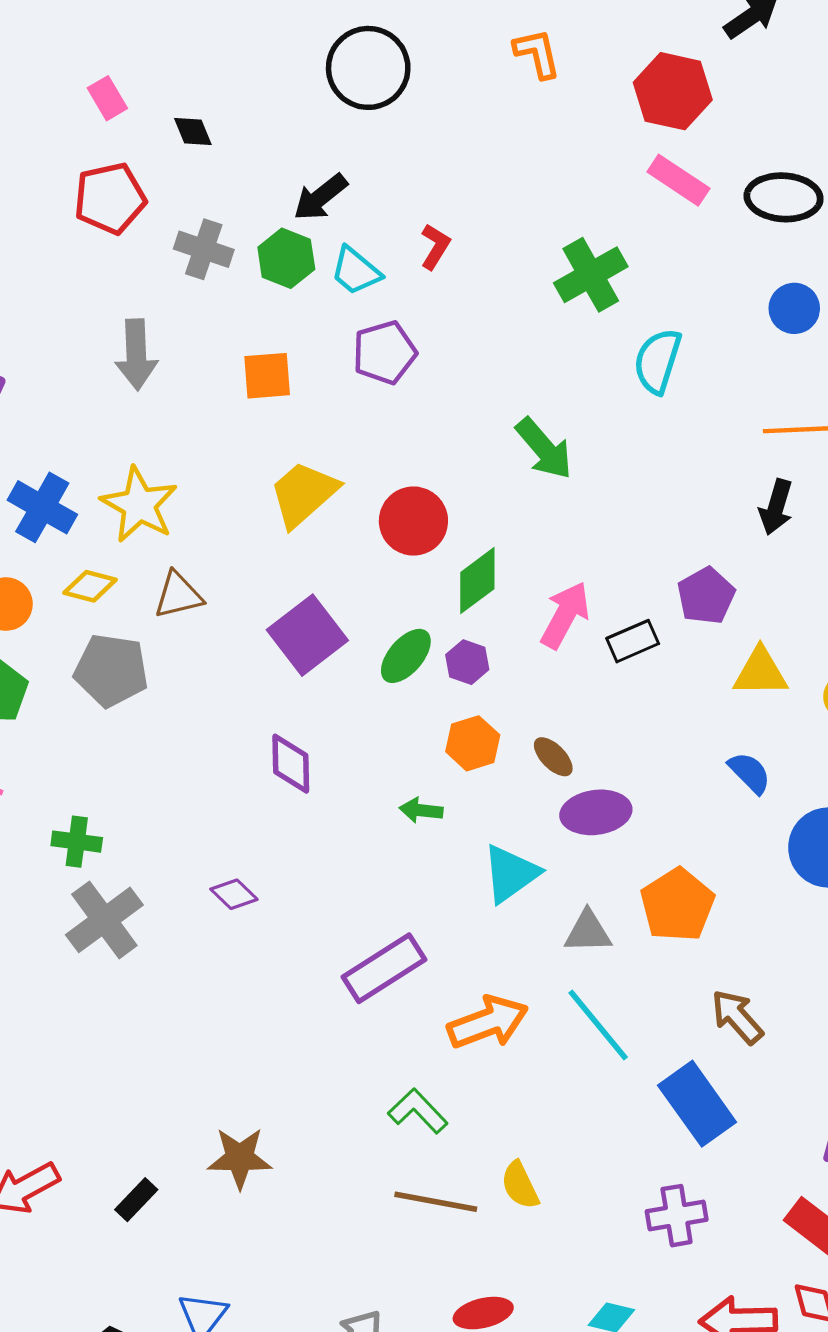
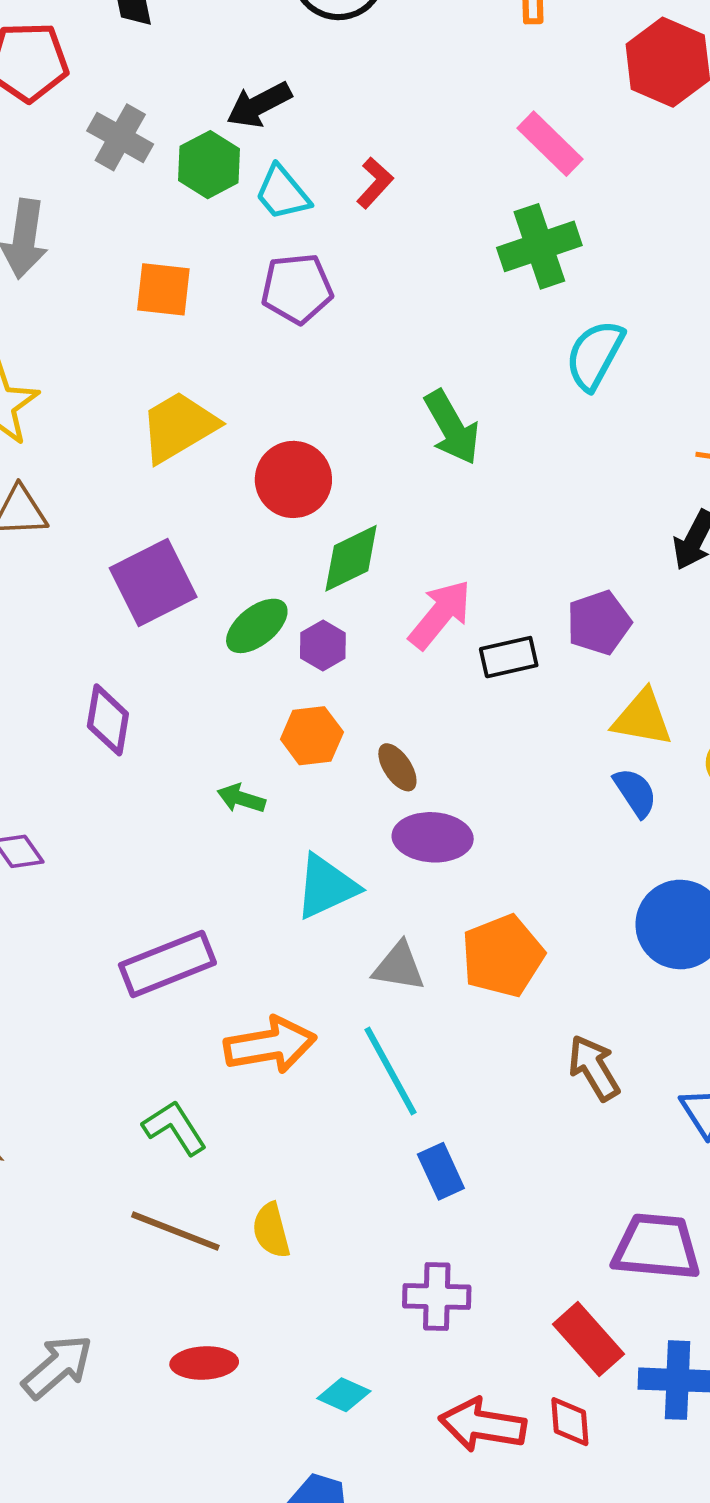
pink rectangle: (678, 180) -> (550, 144), moved
blue semicircle: (750, 773) -> (635, 792), moved
brown arrow: (737, 1017) -> (594, 1068), moved
blue rectangle: (697, 1104) -> (441, 1171), moved, size x0.6

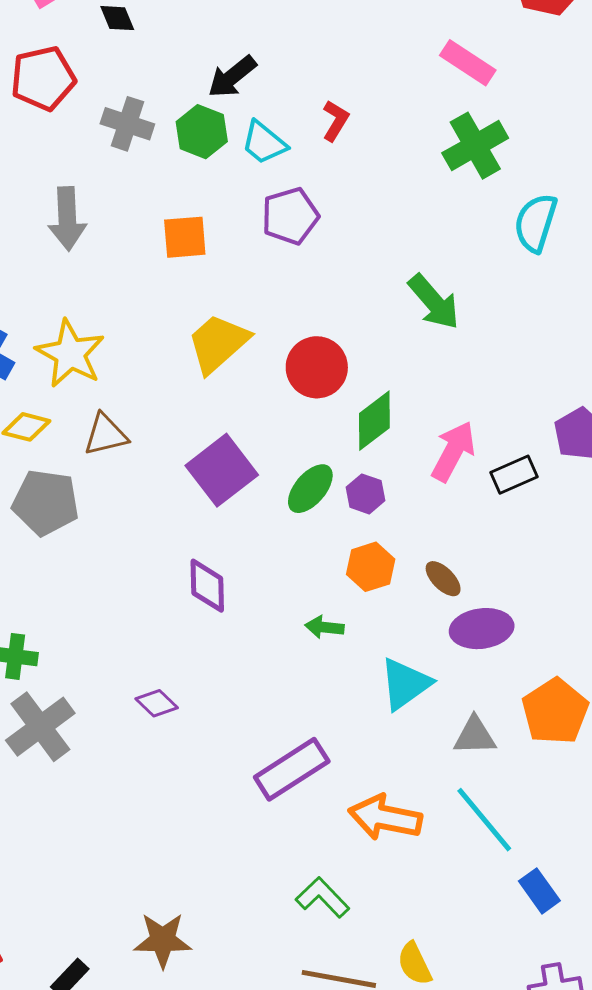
orange arrow: (270, 1045) -> (385, 817), turned -148

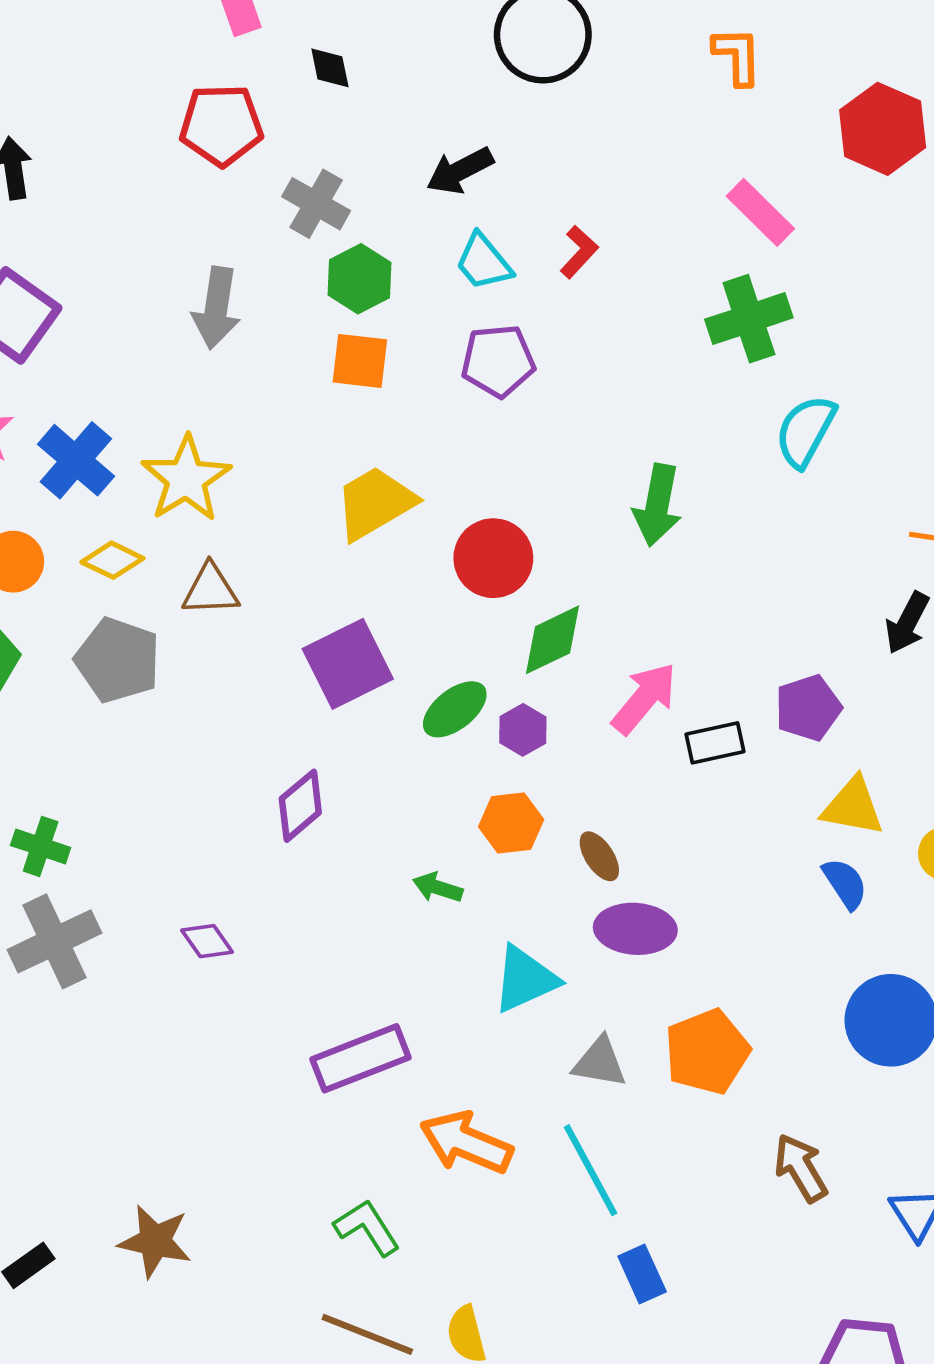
green hexagon: (202, 132) -> (359, 279), moved
green arrow: (434, 302) -> (657, 505), turned 40
purple diamond: (207, 586) -> (300, 806), turned 40

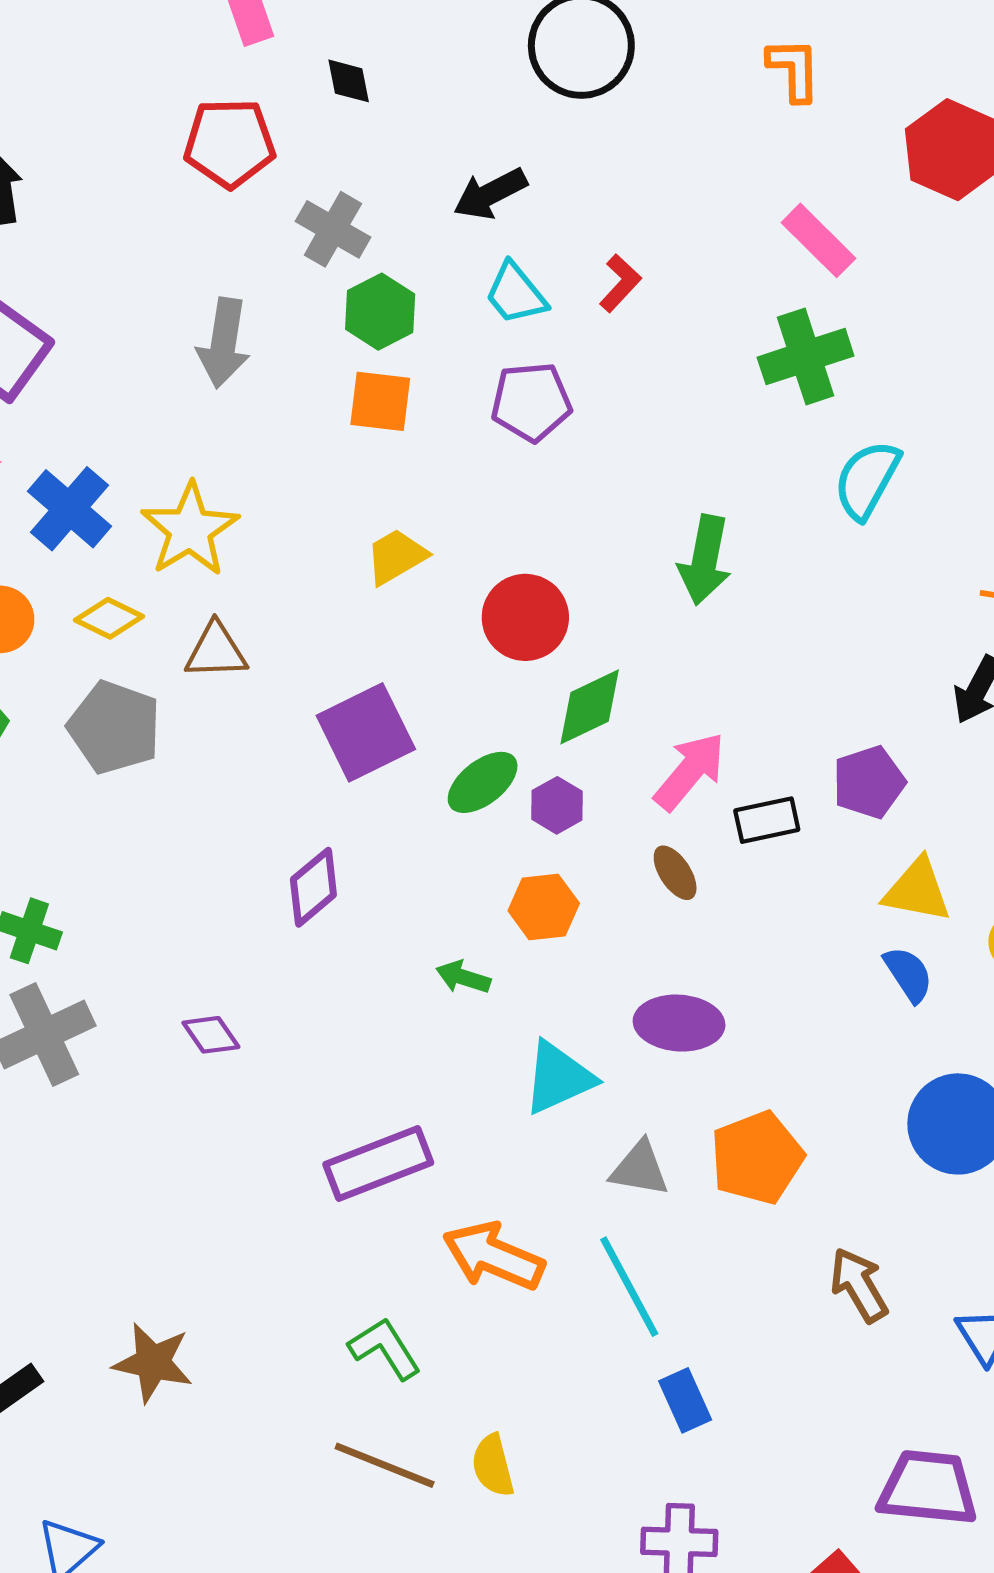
yellow trapezoid: (375, 503) -> (396, 557), size x0.7
brown ellipse: (599, 856) -> (675, 873), moved

